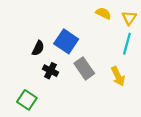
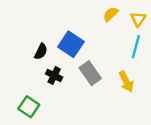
yellow semicircle: (103, 13) -> (111, 14), turned -70

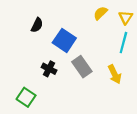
black semicircle: (41, 51) -> (37, 25), moved

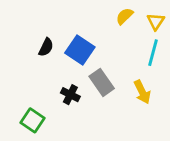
black semicircle: (37, 25) -> (46, 47), moved
black cross: (49, 69) -> (70, 95), moved

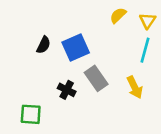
blue square: (80, 50) -> (76, 48), turned 32
green square: (32, 120) -> (31, 114), turned -30

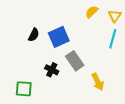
yellow arrow: (135, 87) -> (98, 82), moved

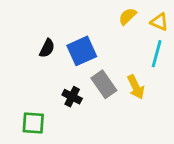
yellow triangle: (115, 16) -> (159, 22), turned -40
yellow arrow: (98, 82) -> (136, 87), moved

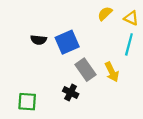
black semicircle: (47, 48) -> (39, 40), turned 70
black cross: (72, 97) -> (71, 92), moved

